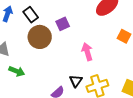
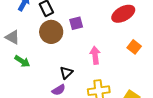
black triangle: (76, 81) -> (66, 73), moved

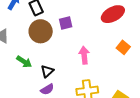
green arrow: (22, 61) -> (24, 62), moved
black triangle: (66, 73) -> (47, 71), moved

